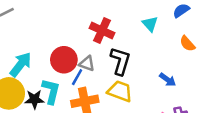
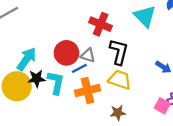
cyan triangle: (150, 24) -> (145, 16), size x1.5
blue line: (77, 77) -> (79, 68), turned 35
black star: (34, 99) -> (37, 79), moved

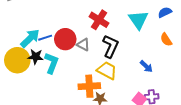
blue line: (79, 68) -> (45, 38), moved
orange cross: (87, 90) -> (89, 86), moved

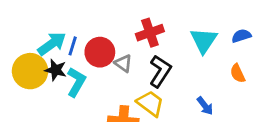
red cross: (99, 20) -> (150, 33), turned 30
blue line: (45, 38) -> (73, 46), turned -64

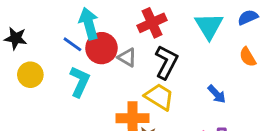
cyan arrow: (52, 44) -> (89, 24), moved, turned -64
blue line: (73, 46) -> (72, 44), turned -66
black star: (56, 70) -> (16, 38), moved
yellow circle: (30, 71) -> (30, 75), size x0.7

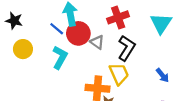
yellow trapezoid: (159, 97) -> (119, 74), turned 30

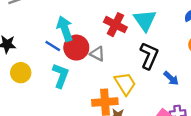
red cross: (118, 17) -> (115, 25), turned -35
cyan triangle: (161, 23) -> (145, 20), moved
black L-shape: (127, 48) -> (149, 56), moved

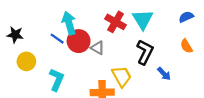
cyan L-shape: (61, 76) -> (57, 80), moved

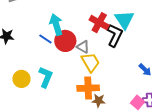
black L-shape: (145, 52) -> (115, 35), moved
yellow circle: (26, 61) -> (21, 79), moved
yellow trapezoid: (122, 76) -> (90, 62), moved

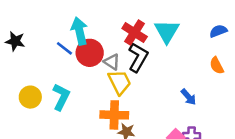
black L-shape: (115, 35) -> (138, 57), moved

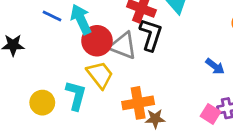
blue line: (64, 48) -> (52, 16), moved
gray triangle: (112, 62) -> (123, 46), size x1.5
yellow trapezoid: (120, 82) -> (100, 75), moved

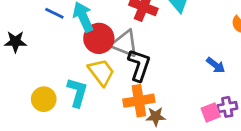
black L-shape: (151, 35) -> (139, 65), moved
pink square: (210, 114) -> (211, 112), turned 36

